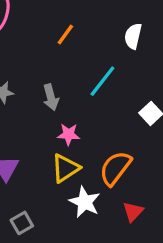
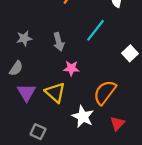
yellow triangle: (65, 168) -> (55, 92), moved, turned -45
gray square: (22, 223) -> (38, 132), turned -35

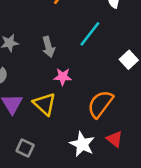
white star: (83, 117) -> (82, 144), moved
red triangle: (117, 124) -> (115, 139), turned -35

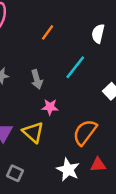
red triangle: (115, 139) -> (98, 165), turned -42

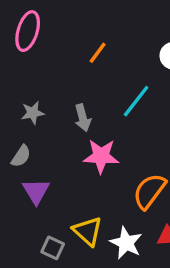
pink star: (50, 107) -> (101, 156), size x1.5
yellow triangle: (33, 132) -> (88, 231), moved

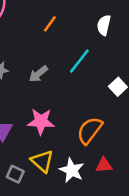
gray arrow: (83, 118) -> (38, 74), turned 66
pink star: (101, 156) -> (41, 121), moved

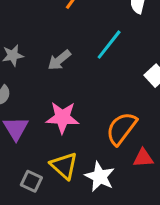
red triangle: (104, 165) -> (143, 158), moved

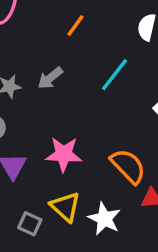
gray arrow: (59, 60) -> (50, 78), moved
orange semicircle: (121, 128) -> (128, 166), turned 99

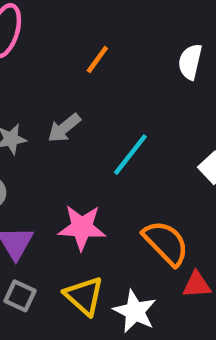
cyan line: (115, 75) -> (130, 155), moved
gray square: (30, 224) -> (20, 296), moved

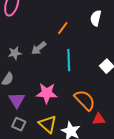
orange line: (97, 60) -> (63, 28), moved
cyan line: (130, 155) -> (69, 60), turned -40

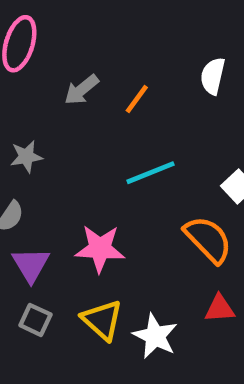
gray arrow: (39, 48) -> (81, 90), moved
cyan line: (69, 60) -> (151, 173), turned 70
orange semicircle: (85, 100) -> (208, 239), moved

